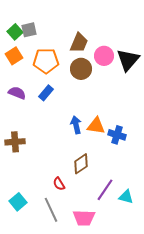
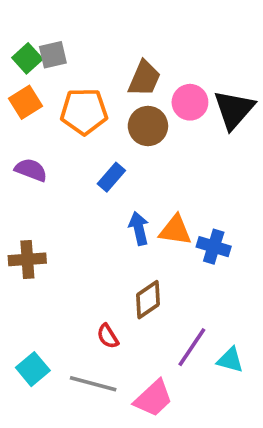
blue rectangle: (46, 93) -> (111, 177), moved
gray line: (51, 210) -> (93, 384), turned -50
pink trapezoid: (84, 218) -> (153, 398), turned -45

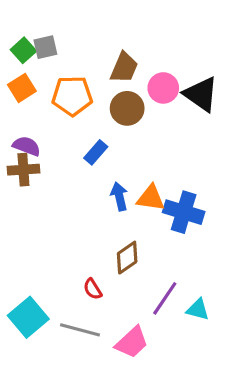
black triangle: (234, 110) -> (201, 94), turned -36
blue cross: (214, 247) -> (184, 212), size x1.4
brown cross: (27, 259) -> (23, 170), moved
cyan square: (33, 369) -> (28, 317), size x1.4

